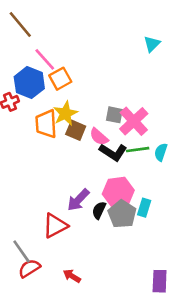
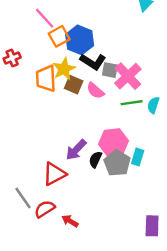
blue hexagon: (29, 83) -> (80, 40), moved
black L-shape: (113, 152) -> (93, 62), moved
red semicircle: (29, 268) -> (45, 209), moved

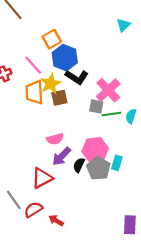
pink line: (45, 18) -> (33, 65), moved
orange square: (59, 36) -> (52, 39), moved
gray square: (110, 70) -> (96, 106), moved
brown square: (74, 85) -> (59, 98), turned -35
pink semicircle: (95, 91) -> (55, 139), moved, turned -56

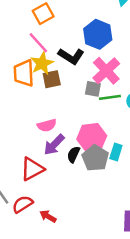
blue hexagon: (65, 58) -> (98, 34), moved
pink line: (33, 65) -> (38, 43), moved

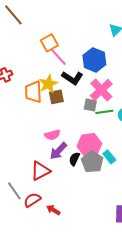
pink line: (38, 43) -> (58, 57), moved
cyan rectangle: (116, 152) -> (109, 157), turned -56

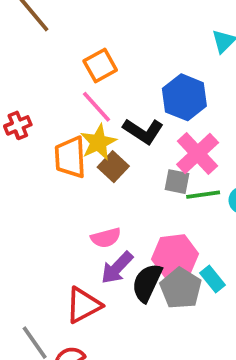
pink line: (58, 57) -> (96, 107), moved
brown square: (56, 97) -> (113, 167), turned -35
black semicircle: (74, 159) -> (147, 283), size x1.5

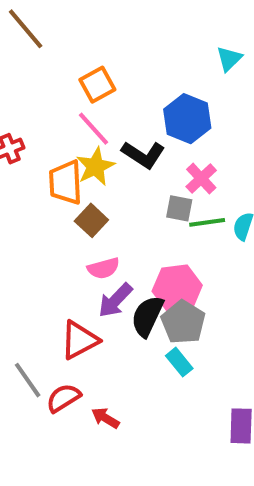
pink cross: (198, 154) -> (201, 178), size x0.7
brown square: (113, 167) -> (91, 220), moved
cyan rectangle: (213, 279) -> (179, 362), moved

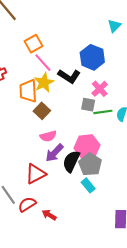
orange square: (97, 85) -> (33, 44), moved

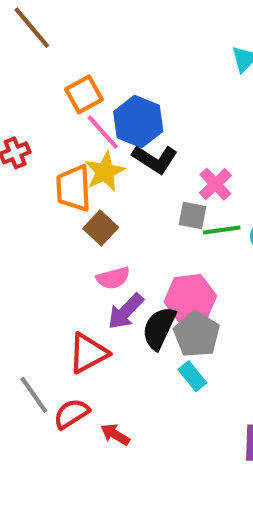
blue hexagon: (92, 57) -> (138, 122), moved

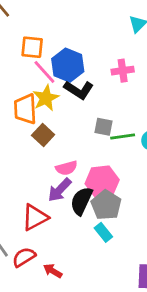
orange square: (84, 94) -> (32, 47), turned 35
pink cross: (215, 184) -> (123, 71), moved, turned 35
pink semicircle: (113, 278) -> (66, 168), moved

